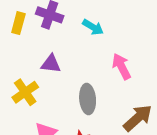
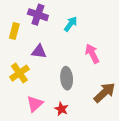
yellow rectangle: (18, 23) -> (14, 31), moved
cyan arrow: (93, 27) -> (71, 24), turned -84

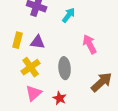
yellow rectangle: (14, 31) -> (18, 40), moved
yellow cross: (19, 73) -> (31, 67), moved

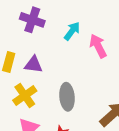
pink arrow: (90, 44) -> (98, 46), moved

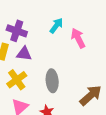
purple cross: (32, 20) -> (17, 31), moved

